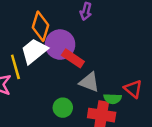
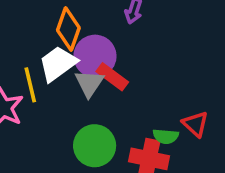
gray triangle: (89, 82) -> (89, 83), moved, turned 40
green circle: (63, 108) -> (95, 146), size x1.5

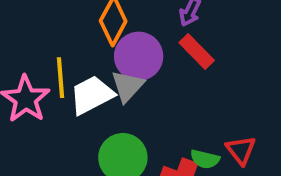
white trapezoid: (58, 64) -> (92, 95), moved
red rectangle: (112, 77) -> (197, 51), moved

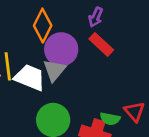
white trapezoid: (92, 95) -> (30, 77), turned 52

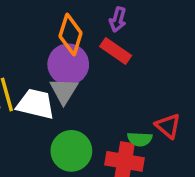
purple arrow: (96, 17) -> (118, 20), moved
orange diamond: (43, 26) -> (71, 35), moved

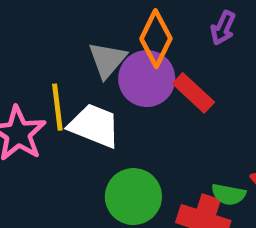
red rectangle: (116, 51) -> (193, 93), moved
gray triangle: (64, 91) -> (107, 60), moved

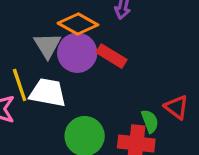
orange diamond: (156, 39) -> (78, 24), turned -75
green semicircle: (228, 194) -> (150, 121), turned -110

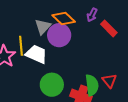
red rectangle: (111, 56) -> (109, 28), moved
green semicircle: (150, 121) -> (92, 85), size x1.5

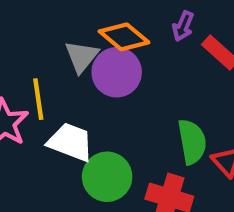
white trapezoid: (36, 54) -> (70, 142), moved
green semicircle: (92, 85) -> (192, 142), moved

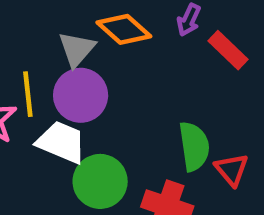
purple circle: (117, 72) -> (81, 95), moved

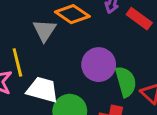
purple circle: (81, 95) -> (99, 65), moved

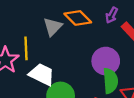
purple circle: (99, 65) -> (106, 61), moved

